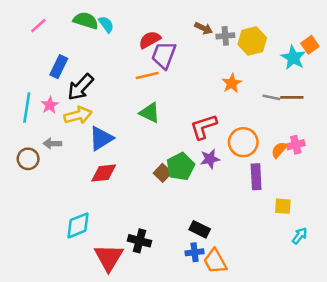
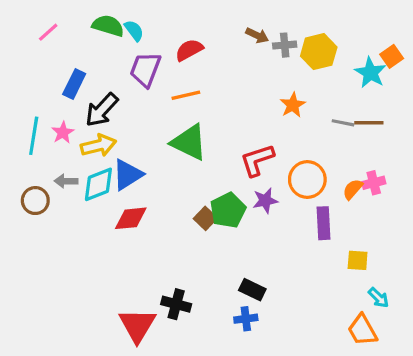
purple trapezoid: (164, 55) -> (145, 69), moved
green triangle: (150, 113) -> (189, 142), size x1.4
cyan diamond: (78, 225) -> (98, 184), moved
cyan arrow: (300, 236) -> (379, 298), turned 96
orange trapezoid: (215, 261) -> (362, 330), moved

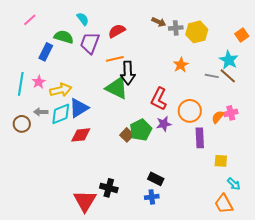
green semicircle: (108, 26) -> (64, 37), moved
cyan star: (370, 73) -> (229, 60), moved
black arrow: (102, 110) -> (128, 73), moved, turned -45
brown line: (369, 123) -> (228, 76), turned 42
red L-shape: (257, 160) -> (159, 99), turned -45

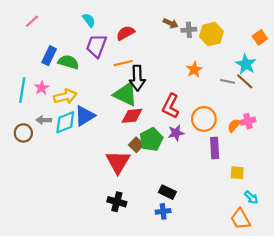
green semicircle: (64, 37) -> (68, 62), moved
red diamond: (81, 135) -> (132, 116), moved
red triangle: (85, 201) -> (118, 162), moved

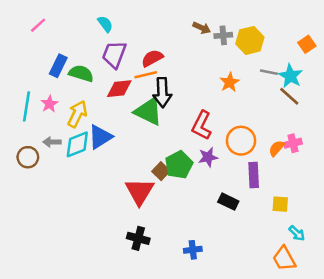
red semicircle: (125, 33) -> (152, 58), moved
gray line: (228, 81) -> (269, 72), moved
yellow arrow: (65, 96) -> (77, 114), turned -50
red diamond: (132, 116) -> (119, 89), moved
black rectangle: (167, 192) -> (228, 202), moved

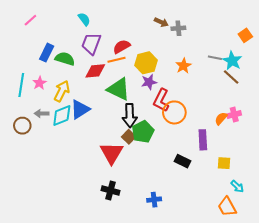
yellow hexagon: (250, 40) -> (146, 63), moved
black arrow: (162, 92) -> (130, 115), moved
orange circle: (241, 141) -> (174, 112), moved
purple star: (208, 157) -> (149, 82), moved

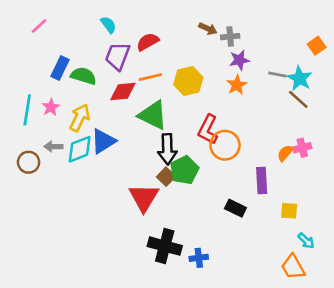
red semicircle: (122, 47) -> (148, 42), moved
purple star: (149, 82) -> (239, 60), moved
black cross: (111, 190) -> (165, 246), moved, size x1.4

